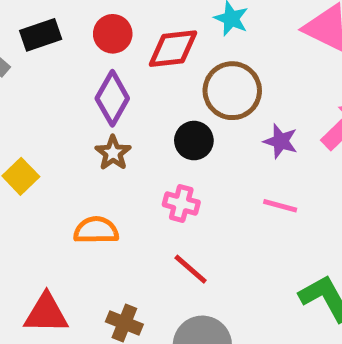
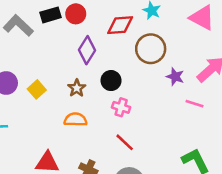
red circle: (113, 34) -> (76, 14), moved
black circle: (194, 141) -> (111, 81), moved
brown star: (113, 153) -> (77, 88), moved
pink line: (280, 206) -> (194, 104), moved

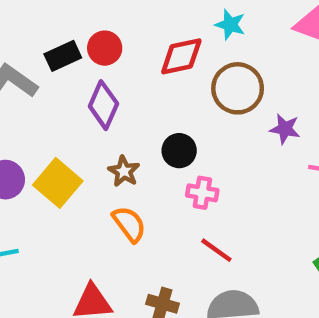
purple diamond: (87, 50) -> (103, 105), moved
yellow square: (37, 89) -> (58, 183), size x1.5
orange semicircle: (75, 120) -> (129, 224), turned 60

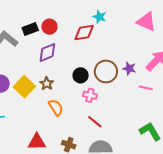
cyan star: (230, 25) -> (99, 17), moved
brown circle: (238, 88) -> (106, 71), moved
purple diamond: (103, 105) -> (47, 53), turned 40
brown star: (124, 171) -> (47, 84), moved

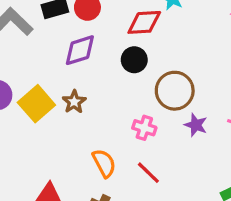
purple star: (129, 68) -> (196, 125), moved
black circle: (81, 75) -> (134, 60), moved
orange semicircle: (56, 107) -> (104, 163), moved

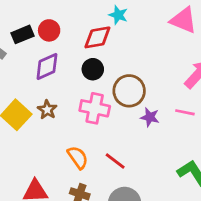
pink cross: (144, 128) -> (95, 108), moved, size x1.5

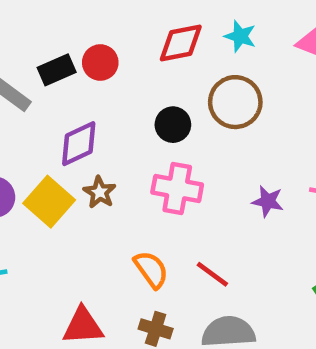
cyan star: (118, 15) -> (240, 36), moved
red diamond: (97, 37) -> (181, 43), moved
purple diamond: (47, 66) -> (79, 144), moved
brown circle: (129, 91) -> (235, 102), moved

